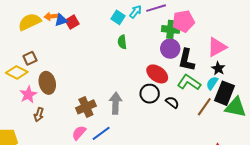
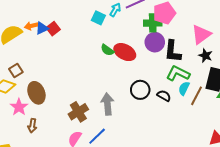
green semicircle: (122, 42) -> (107, 50), moved, turned -40
red ellipse: (157, 74) -> (125, 52), moved
cyan semicircle: (212, 83) -> (184, 88), moved

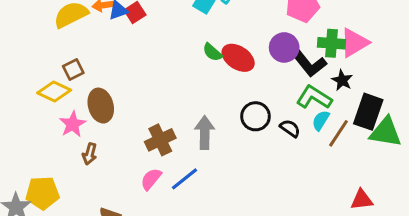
green cross: (153, 23) -> (331, 43), moved
black L-shape: (173, 51) -> (309, 64), turned -50
black star: (205, 56) -> (342, 80), moved

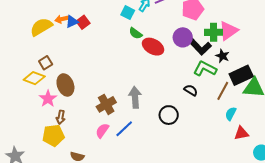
green semicircle: (212, 52) -> (136, 33), moved
black rectangle: (368, 112) -> (241, 75), turned 50
black circle: (255, 116) -> (169, 115), moved
cyan semicircle: (321, 120) -> (231, 114), moved
yellow pentagon: (42, 193) -> (53, 135), moved

